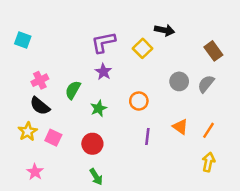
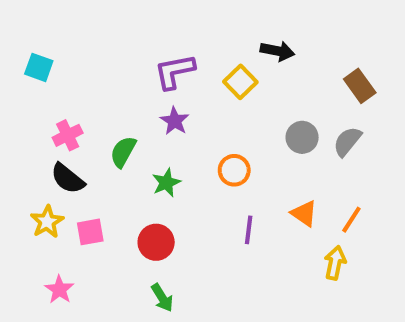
pink square: (53, 138) -> (90, 232), turned -35
yellow arrow: (208, 162) -> (335, 263), moved

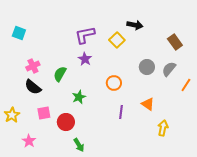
green star: (166, 183) -> (79, 97), moved
orange line: (351, 220) -> (186, 85), moved
yellow star: (47, 222) -> (12, 115), moved
red circle: (156, 242) -> (66, 122), moved

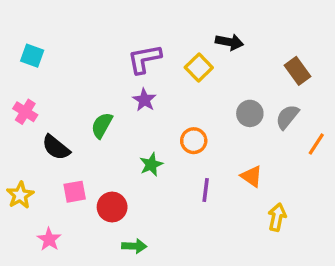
pink cross: (33, 66) -> (25, 112), moved, turned -32
green star: (79, 97) -> (151, 164), moved
green arrow: (79, 145) -> (134, 246), turned -56

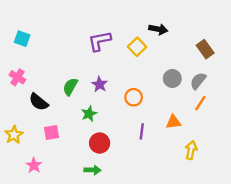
purple star: (144, 100) -> (100, 84), moved
orange line: (316, 144) -> (200, 103), moved
green star: (151, 164) -> (89, 114), moved
orange triangle: (252, 176) -> (173, 122), turned -42
red circle: (112, 207) -> (100, 143), moved

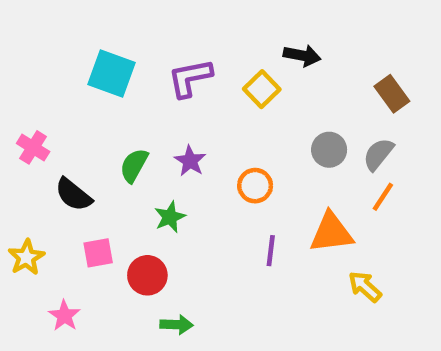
cyan square: (22, 39) -> (112, 73), moved, size x1.5
orange triangle: (173, 122) -> (331, 233), size x1.5
red circle: (100, 143) -> (147, 275), moved
yellow arrow: (191, 150) -> (365, 287), turned -60

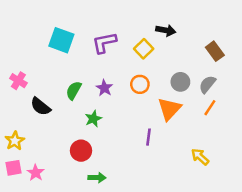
orange circle: (255, 186) -> (140, 84), moved
orange triangle: (331, 233) -> (169, 109), moved, turned -40
pink square: (98, 253) -> (14, 168), moved

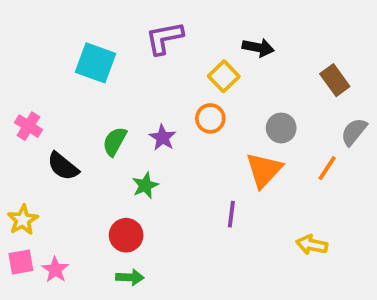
purple L-shape: (104, 43) -> (164, 38), moved
orange circle: (140, 84) -> (210, 118), moved
gray semicircle: (207, 84) -> (354, 132), moved
yellow arrow: (200, 157) -> (312, 245), turned -30
green arrow: (97, 178) -> (130, 277), moved

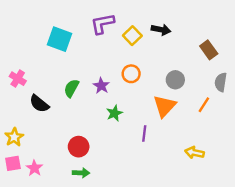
yellow square: (224, 76) -> (132, 36), moved
gray semicircle: (354, 132) -> (221, 82), turned -30
green star: (145, 185) -> (114, 113), moved

